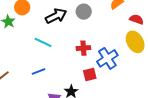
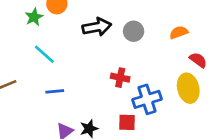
cyan line: (43, 42) -> (44, 54), moved
red square: (90, 74) -> (127, 122), moved

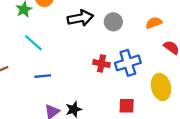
yellow ellipse: (188, 88) -> (161, 87), moved
blue cross: (147, 99) -> (128, 63), moved
red square: (127, 122) -> (127, 106), moved

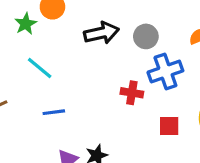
blue cross: (128, 63) -> (165, 71), moved
red square: (127, 106) -> (169, 126), moved

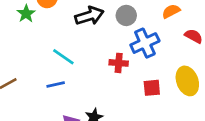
cyan line: (40, 68) -> (63, 57), moved

